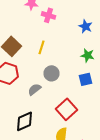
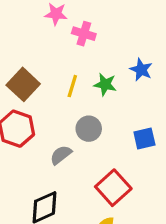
blue star: (86, 26) -> (141, 70), moved
green star: (88, 55) -> (105, 84), moved

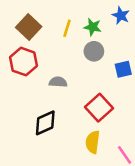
gray circle: (89, 129) -> (94, 51), moved
gray semicircle: (61, 155) -> (58, 82), turned 42

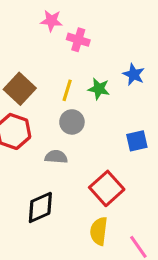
gray circle: (94, 51) -> (72, 122), moved

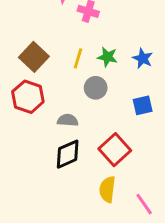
blue star: (134, 75) -> (143, 58), moved
gray circle: (72, 122) -> (96, 88), moved
black diamond: (40, 207) -> (68, 154), moved

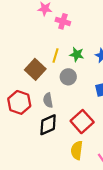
brown square: (34, 57) -> (35, 69), moved
red hexagon: (28, 97) -> (19, 102), moved
gray semicircle: (68, 120) -> (48, 100), turned -104

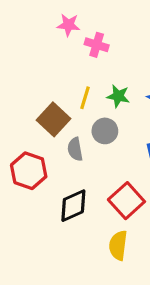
gray semicircle: (48, 100) -> (75, 149), moved

